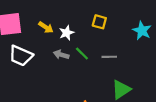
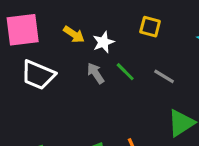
gray arrow: (61, 55) -> (96, 73), turned 40
gray line: (109, 57) -> (164, 76), turned 32

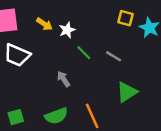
yellow square: (150, 27) -> (126, 18), moved
gray arrow: (96, 73) -> (64, 79), moved

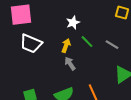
yellow arrow: (44, 24) -> (66, 46), moved, turned -104

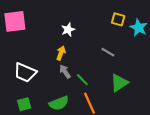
green line: (87, 42) -> (82, 80), moved
white trapezoid: (31, 44) -> (25, 73), moved

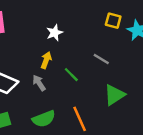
gray arrow: (65, 72) -> (39, 83), moved
green line: (82, 80) -> (71, 75), moved

